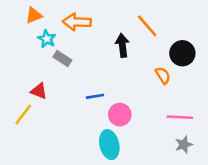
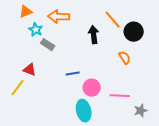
black circle: (182, 53) -> (134, 32), moved
pink line: (180, 117) -> (120, 96), moved

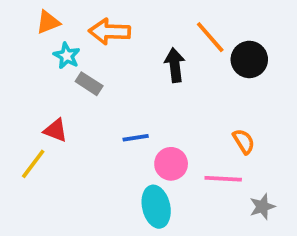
orange semicircle: (125, 58) -> (244, 141), moved

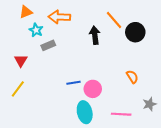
gray rectangle: (89, 84) -> (48, 45), turned -56
red triangle: (56, 130) -> (21, 61), moved, turned 40
blue line: (136, 138) -> (74, 83), moved
pink line: (223, 179) -> (121, 114), moved
gray star: (262, 207) -> (149, 104), moved

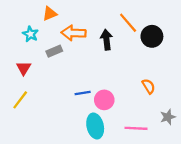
orange triangle: (26, 12) -> (50, 14), moved
orange arrow: (59, 17) -> (74, 33), moved
cyan star: (36, 30) -> (30, 34), moved

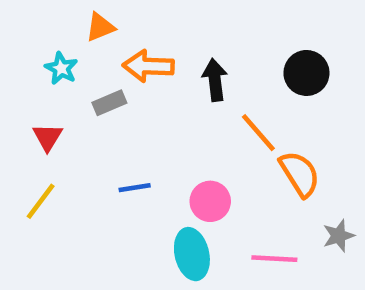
orange line: (128, 23) -> (258, 133), moved
orange semicircle: (149, 86) -> (300, 174), size x1.5
blue line: (83, 93) -> (135, 188), moved

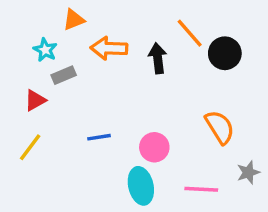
gray rectangle: (109, 103) -> (64, 75), moved
orange line: (258, 133) -> (190, 33), moved
red triangle: (48, 137) -> (35, 100), turned 30

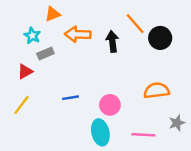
orange semicircle: (220, 127) -> (157, 91), turned -65

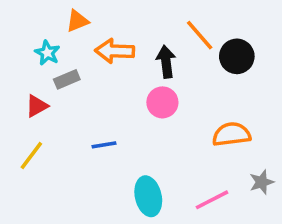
pink circle: (110, 105) -> (162, 102), moved
pink line: (143, 135) -> (212, 200), turned -30

